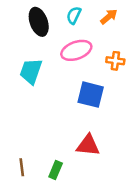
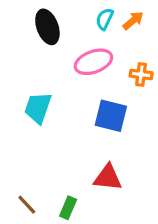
cyan semicircle: (74, 15) -> (105, 19), moved
cyan trapezoid: (31, 71) -> (38, 108), moved
brown line: (22, 167) -> (27, 205), turned -36

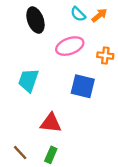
cyan semicircle: (105, 19) -> (78, 14), turned -70
red triangle: (108, 178) -> (51, 123), moved

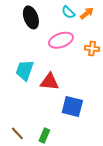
blue square: (83, 86) -> (72, 107), moved
red triangle: (51, 123) -> (50, 82), moved

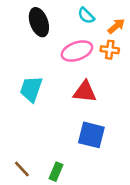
orange arrow: (87, 13) -> (116, 26), moved
orange cross: (92, 48) -> (110, 50), moved
red triangle: (50, 82) -> (85, 92), moved

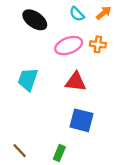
black ellipse: (39, 22) -> (35, 20), turned -35
orange arrow: (116, 26) -> (104, 13), moved
green rectangle: (56, 172) -> (59, 153), moved

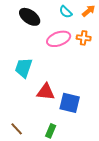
red triangle: (76, 82) -> (46, 92), moved

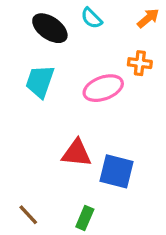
cyan semicircle: (66, 12) -> (92, 18), moved
pink ellipse: (59, 39) -> (103, 88), moved
cyan trapezoid: (24, 68) -> (40, 81), moved

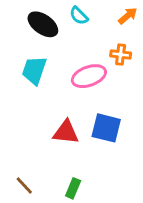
blue square: (117, 171) -> (106, 128), moved

